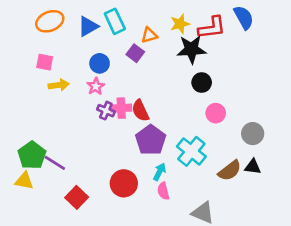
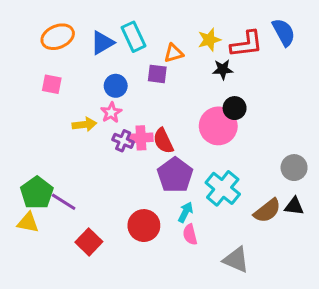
black star: (191, 49) -> (223, 69), size x0.6
purple square: (135, 53) -> (157, 74), turned -30
yellow arrow: (59, 85) -> (84, 124), moved
pink circle: (216, 113) -> (218, 126), moved, size x1.6

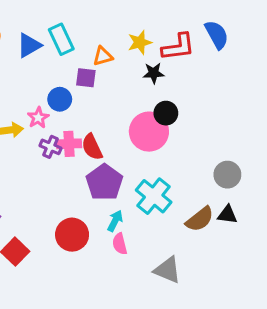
blue circle: (116, 86) -> (60, 99), moved

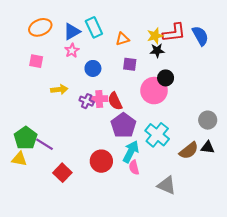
blue semicircle: (217, 35) -> (200, 36), moved
yellow star: (140, 42) -> (155, 36), moved
purple square: (86, 78) -> (130, 64), moved
pink star: (38, 118) -> (72, 51), moved
cyan arrow: (115, 221) -> (131, 152), size x1.5

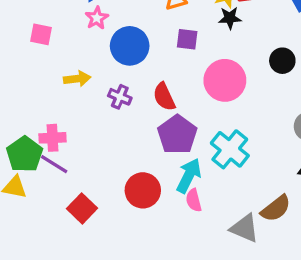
blue circle: (93, 68) -> (130, 46), size x1.5
black circle: (166, 78) -> (282, 61), moved
pink cross: (99, 99) -> (52, 138), moved
brown semicircle: (189, 151) -> (276, 208), moved

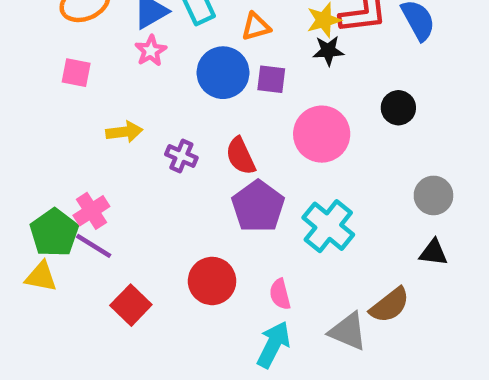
blue circle: (130, 46) -> (223, 73), moved
pink cross: (52, 138) -> (91, 211), turned -30
cyan arrow: (189, 176) -> (273, 345), moved

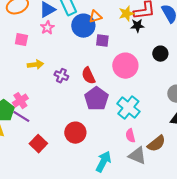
black star: (328, 51) -> (137, 26), moved
pink square: (76, 73) -> (21, 40), moved
blue circle: (223, 73) -> (83, 26), moved
pink semicircle: (280, 294) -> (130, 136), moved

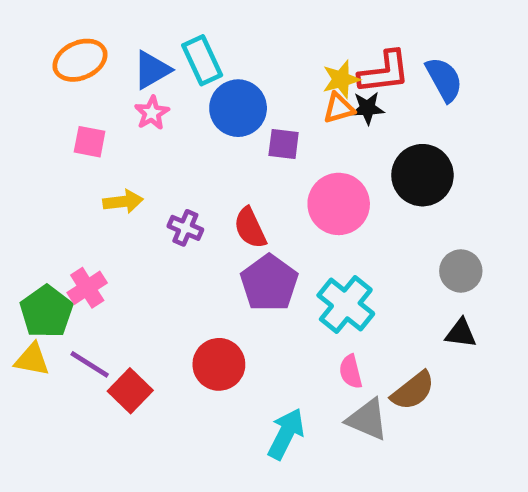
orange triangle: (95, 17) -> (339, 108), moved
black circle: (160, 54) -> (422, 175), size x1.6
purple line: (21, 117) -> (90, 364), moved

